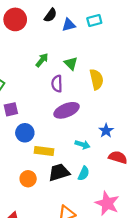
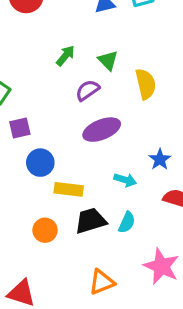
purple semicircle: (57, 84) -> (87, 90), turned 56

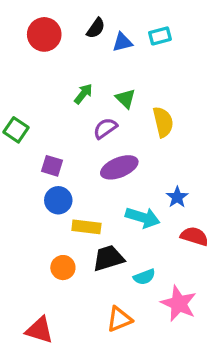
purple square: (20, 128) -> (52, 166), moved, turned 30
cyan arrow: (125, 180) -> (143, 217), size x1.5
cyan semicircle: (127, 222) -> (144, 277), moved, turned 45

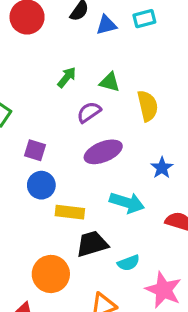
green triangle: (126, 99) -> (110, 82), turned -30
blue star: (177, 197) -> (162, 168), moved
orange circle: (63, 268) -> (51, 274), moved, size x1.5

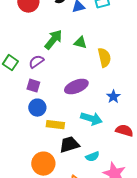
green arrow: (67, 77) -> (53, 40), size x1.5
purple semicircle: (89, 112) -> (36, 62), moved

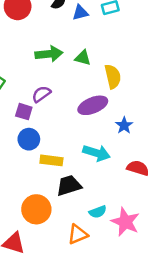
green arrow: (53, 40) -> (49, 54), turned 45
purple semicircle: (36, 62) -> (41, 94), moved
purple ellipse: (76, 87) -> (93, 105), moved
cyan semicircle: (92, 157) -> (98, 212), moved

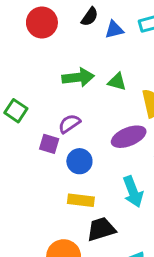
blue circle: (29, 139) -> (79, 161), moved
cyan arrow: (97, 153) -> (133, 192), turned 52

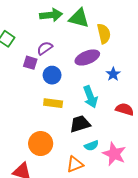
green triangle: (117, 82) -> (79, 18), size x1.5
black trapezoid: (101, 229) -> (80, 124), moved

